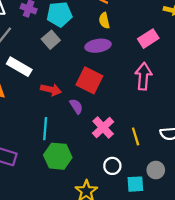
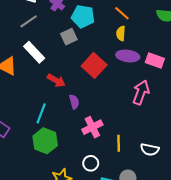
pink rectangle: (148, 39) -> (155, 60), turned 36
purple ellipse: (98, 46) -> (128, 56), moved
red square: (89, 80) -> (94, 65), moved

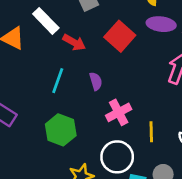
red arrow: (56, 81) -> (74, 42), moved
cyan line: (41, 113) -> (58, 81), moved
white circle: (91, 163) -> (117, 157), size x1.6

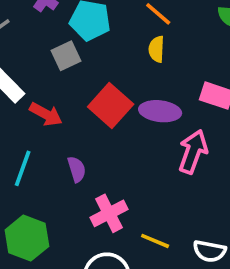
purple ellipse: (161, 24) -> (160, 111), moved
yellow line: (151, 132) -> (155, 241), turned -66

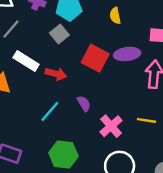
cyan line: (23, 168) -> (50, 111), turned 35
yellow line: (155, 241) -> (146, 120), moved

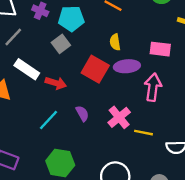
yellow semicircle: (115, 16) -> (115, 42), moved
pink cross: (111, 126) -> (119, 117), moved

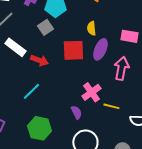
purple ellipse: (127, 66) -> (100, 49), turned -65
red square: (95, 69) -> (73, 50), turned -35
purple semicircle: (82, 113) -> (76, 112), moved

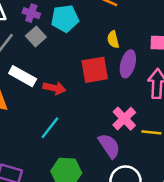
gray square: (45, 27) -> (36, 36), moved
purple semicircle: (76, 112) -> (109, 146), size x1.5

